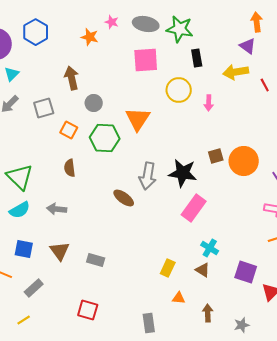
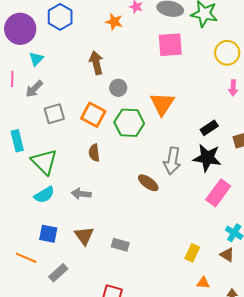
black rectangle: (197, 58) -> (209, 128), moved, turned 66
yellow circle: (179, 90) -> (227, 53), moved
gray square: (44, 108) -> (54, 114), moved
orange square: (69, 130) -> (93, 115), size x1.4

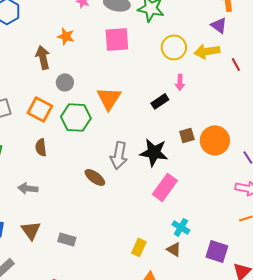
orange star: (114, 22) -> (66, 36), moved
black rectangle: (209, 128) -> (160, 101), moved

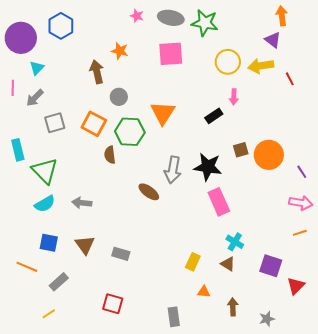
brown semicircle: (41, 147) -> (110, 155), moved
pink rectangle: (165, 187) -> (219, 202), turned -60

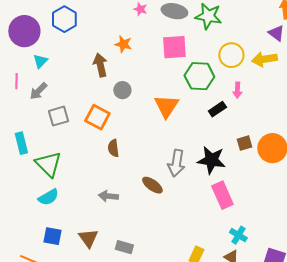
green hexagon: (130, 132) -> (199, 76), moved
gray arrow: (82, 203) -> (108, 196), moved

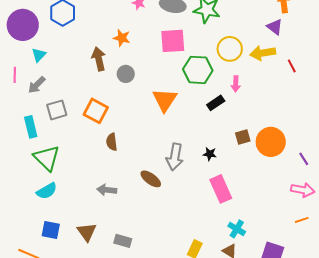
gray circle: (122, 90) -> (126, 74), moved
cyan rectangle: (21, 143) -> (31, 127), moved
black star: (211, 160) -> (210, 154), size x0.5

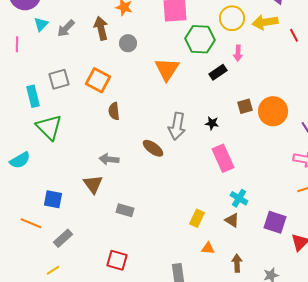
gray arrow: (37, 85) -> (66, 28), moved
cyan semicircle: (47, 191) -> (20, 160), moved
brown triangle: (87, 232) -> (93, 184), moved

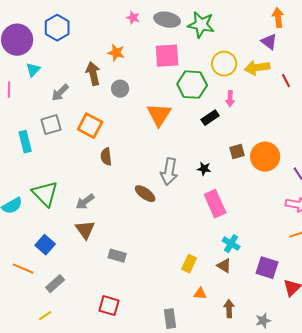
gray arrow: (66, 28) -> (60, 93), moved
green triangle: (49, 127) -> (45, 194), moved
gray arrow: (109, 159) -> (85, 202), moved, turned -42
blue square: (53, 199) -> (45, 245), turned 30

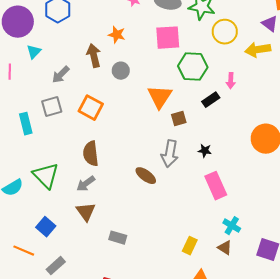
yellow circle: (224, 64) -> (225, 32), moved
brown square: (237, 152) -> (179, 119), moved
brown semicircle: (106, 157) -> (91, 154), moved, size x1.4

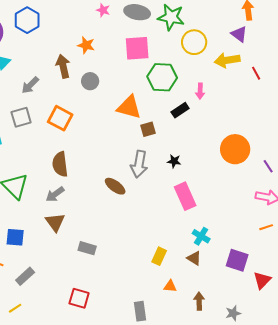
orange triangle: (160, 97) -> (129, 107), turned -48
blue square: (46, 227) -> (15, 237), turned -36

